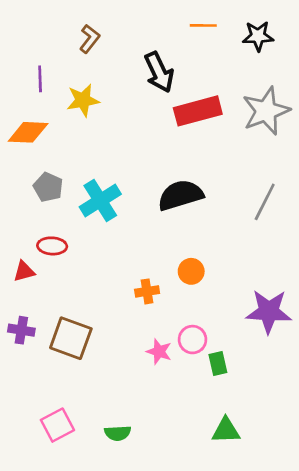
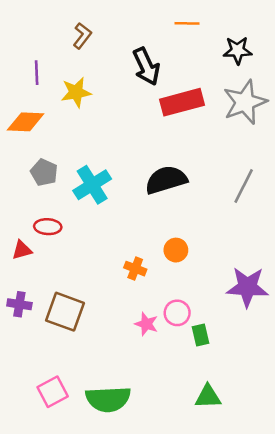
black star: (258, 36) -> (238, 50), moved
orange cross: (147, 291) -> (135, 269), turned 30
green semicircle: (118, 433) -> (108, 399), size x1.8

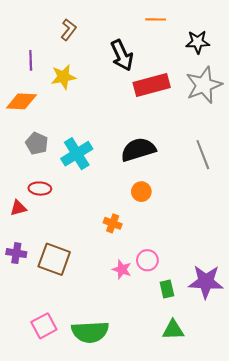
gray line: (244, 186) -> (203, 155), turned -48
orange circle: (176, 250) -> (141, 192), moved
purple star: (247, 287) -> (206, 282), moved
green rectangle: (201, 335) -> (167, 289), moved

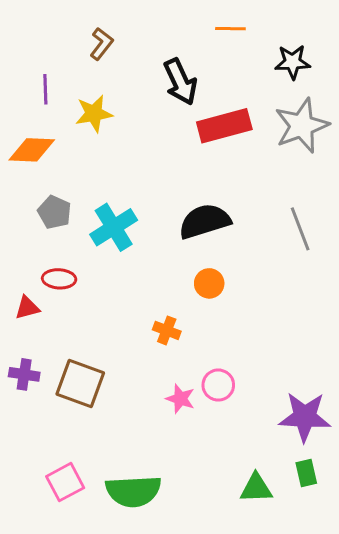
green rectangle: (167, 289) -> (306, 473), moved

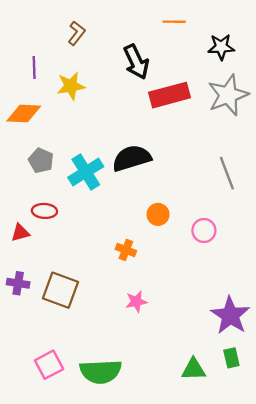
black semicircle: (205, 221) -> (132, 158), moved
pink circle: (218, 385) -> (204, 230), moved
pink star: (180, 399) -> (136, 302), turned -30
purple star: (305, 417) -> (230, 315), turned 30

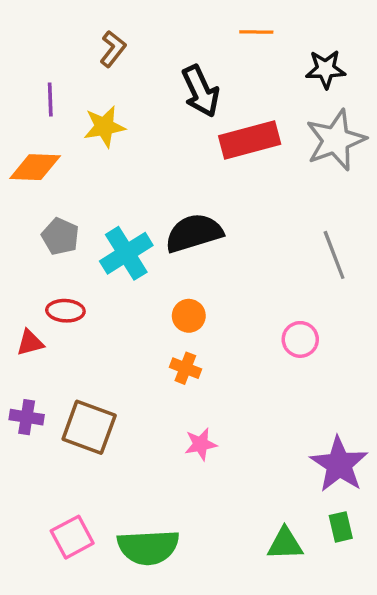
orange circle: (158, 214) -> (189, 316), moved

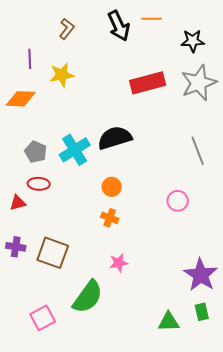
black arrow: (201, 91) -> (119, 26), moved
gray pentagon: (60, 236) -> (36, 152), moved
green semicircle: (148, 547) -> (88, 297), moved, turned -51

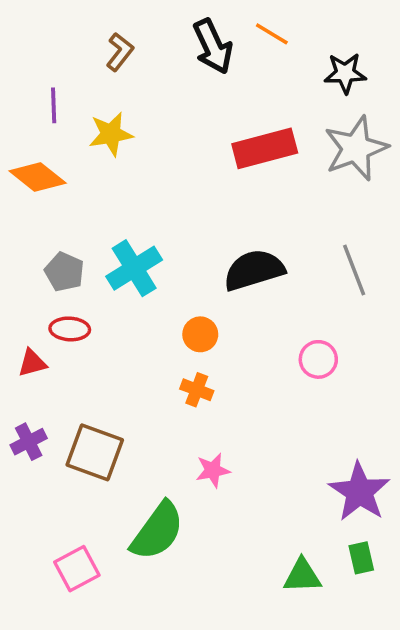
orange line: (152, 19) -> (272, 34), turned 30
orange diamond: (21, 99) -> (38, 177), turned 36
black semicircle: (115, 138) -> (254, 270), moved
purple cross: (16, 247) -> (29, 442), turned -36

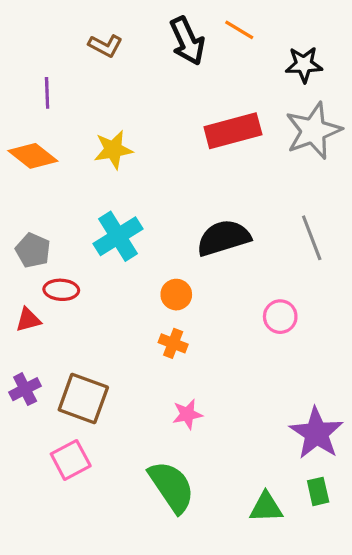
brown L-shape: (120, 52) -> (105, 46), turned 80
yellow star: (111, 134) -> (113, 150), moved
gray pentagon: (64, 272) -> (33, 250), moved
green semicircle: (157, 531) -> (172, 487), moved, turned -70
pink square: (77, 569) -> (71, 460), moved

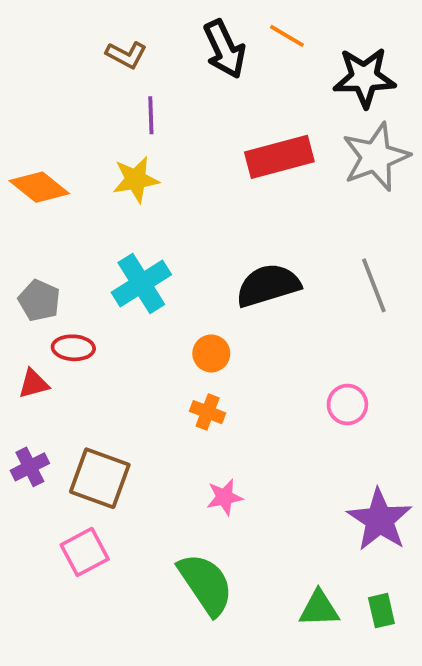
black star: (304, 65) -> (364, 77), size x1.4
purple line: (47, 93) -> (151, 115), moved
pink circle: (280, 317) -> (347, 404), moved
green rectangle: (318, 491) -> (381, 611), moved

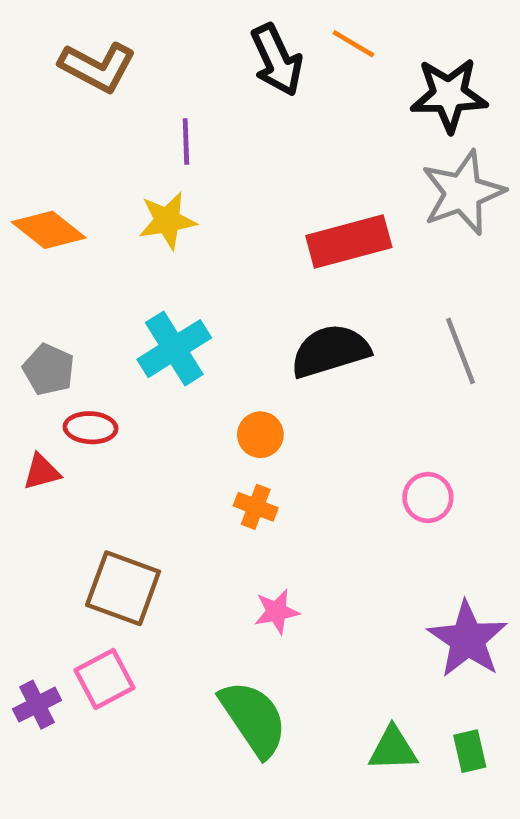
brown L-shape: (126, 55) -> (97, 67), moved, size x1.5
red rectangle: (279, 157) -> (349, 242), moved
purple cross: (30, 467) -> (37, 705), moved

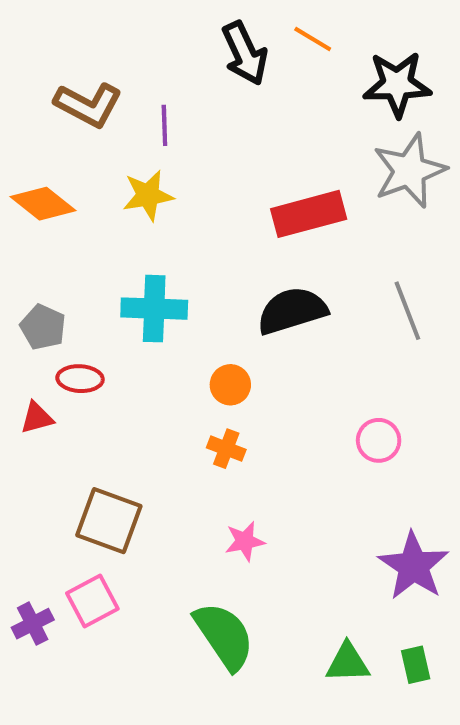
brown L-shape: (97, 67) -> (88, 105), moved
cyan cross: (174, 349) -> (154, 309), turned 34

